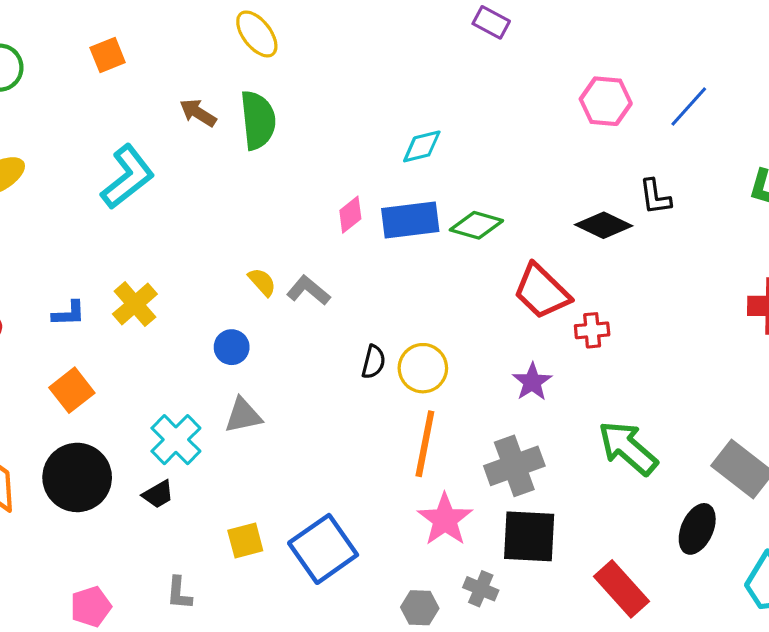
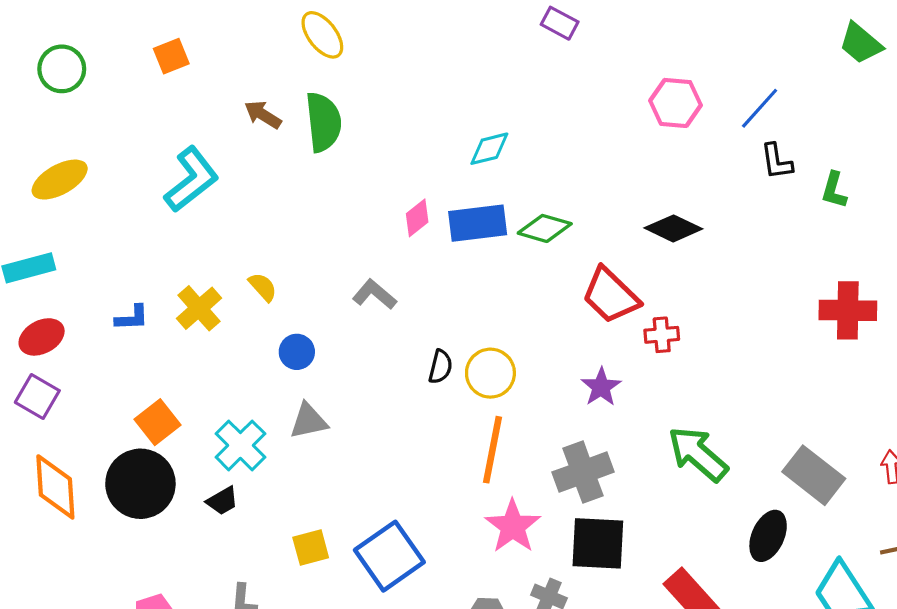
black L-shape: (655, 197) -> (777, 161), moved
yellow semicircle: (262, 282) -> (263, 287), moved
orange square: (72, 390) -> (157, 422), moved

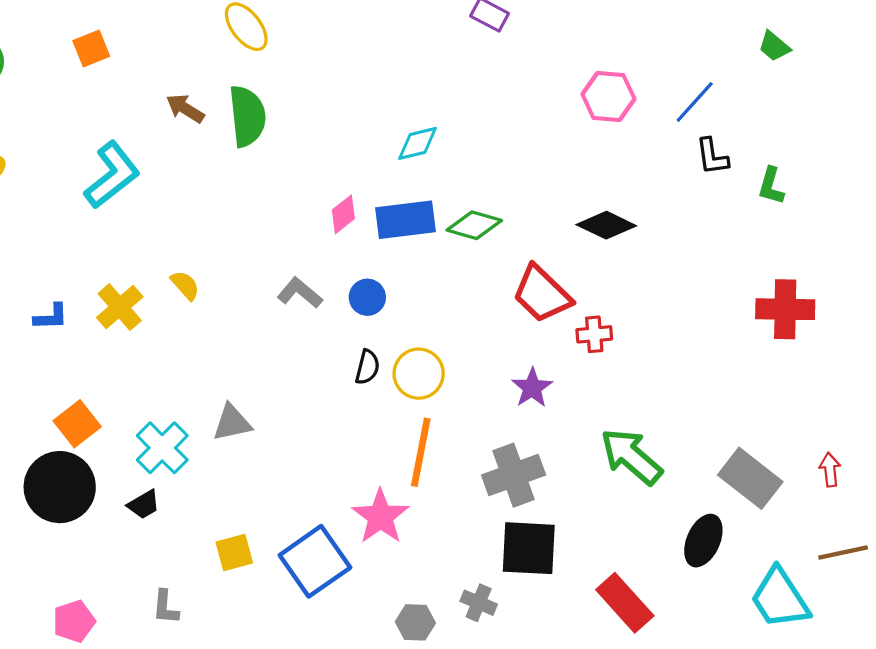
green trapezoid: (861, 43) -> (774, 46), moved, size x0.7
blue circle: (297, 352) -> (367, 297), moved
pink star: (513, 526) -> (380, 517), moved

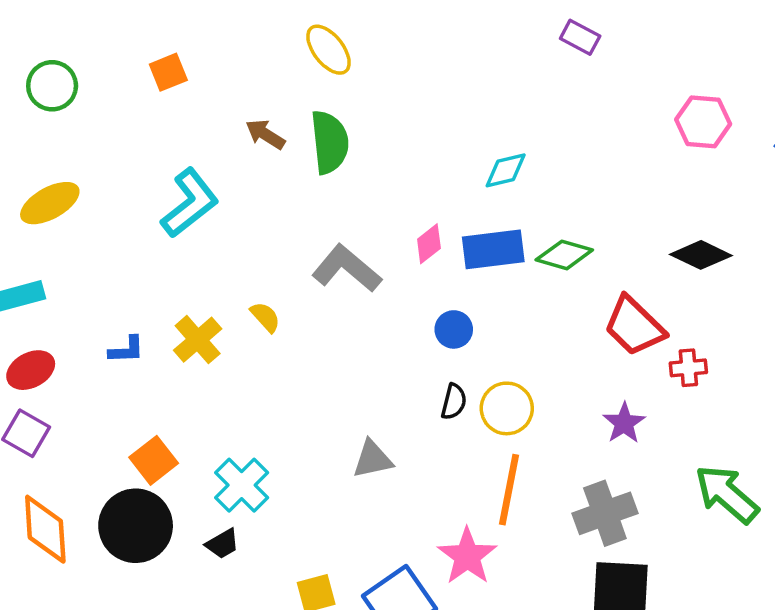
gray L-shape: (300, 293) -> (347, 269), moved, size x1.5
gray triangle: (232, 423) -> (373, 459), moved

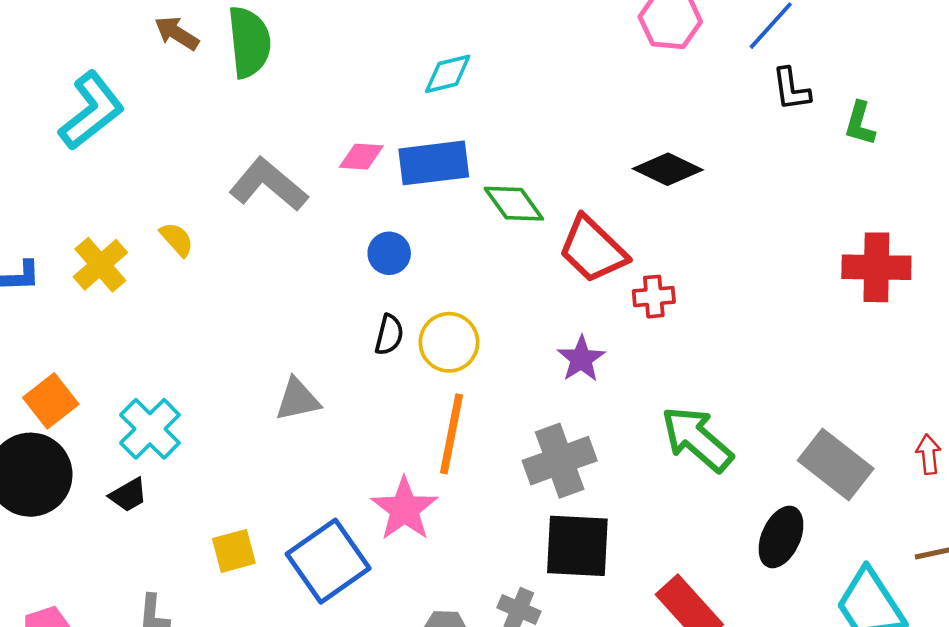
pink diamond: (429, 244) -> (361, 157), turned 42
green diamond: (564, 255) -> (514, 204), moved, turned 38

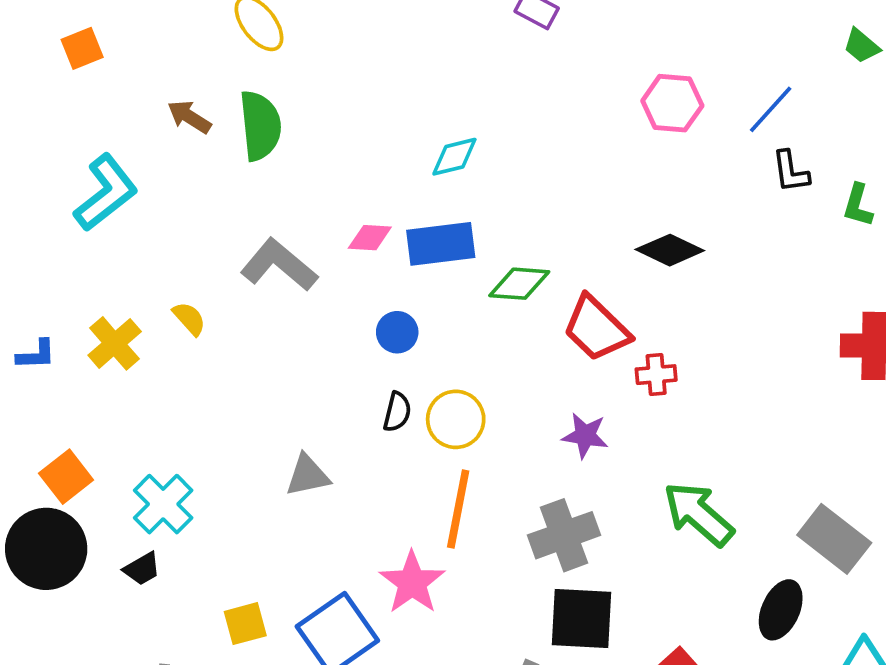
green diamond: (514, 204) -> (519, 284), turned -50
purple star: (581, 359) -> (585, 436), turned -30

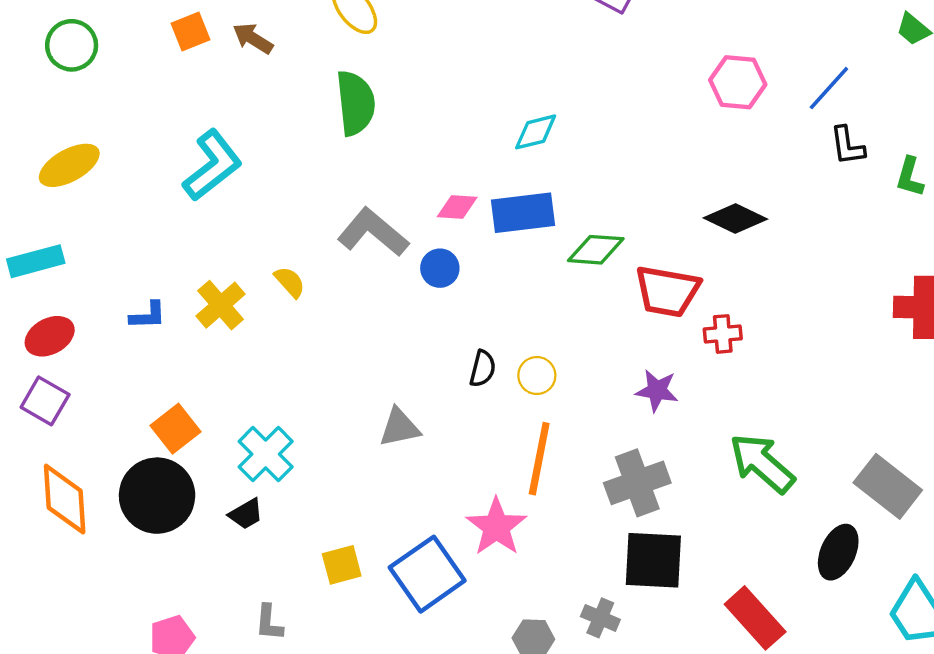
brown arrow: (189, 117) -> (253, 38), moved
red trapezoid: (596, 328) -> (667, 291), turned -34
blue circle: (397, 332) -> (440, 268), moved
yellow circle: (456, 419) -> (537, 376), size x0.7

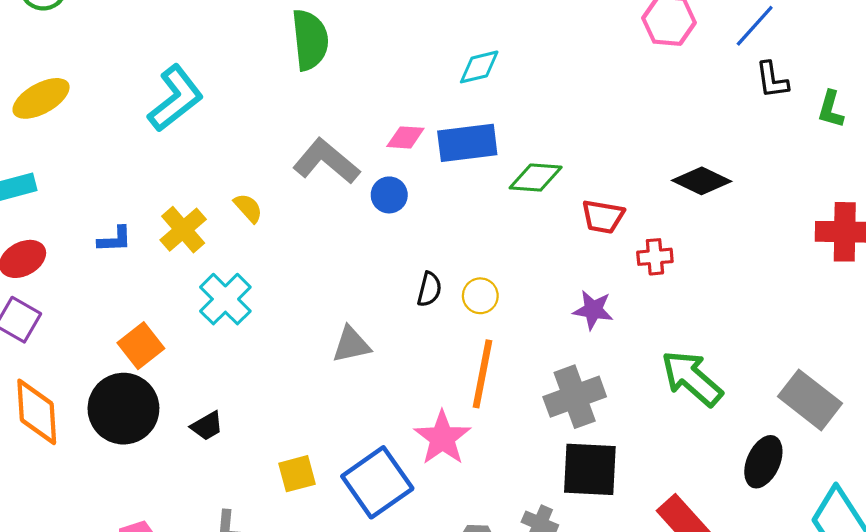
black diamond: (735, 218) -> (702, 181), moved
red trapezoid: (667, 291) -> (603, 217), size x0.7
cyan cross: (266, 454) -> (225, 299), moved

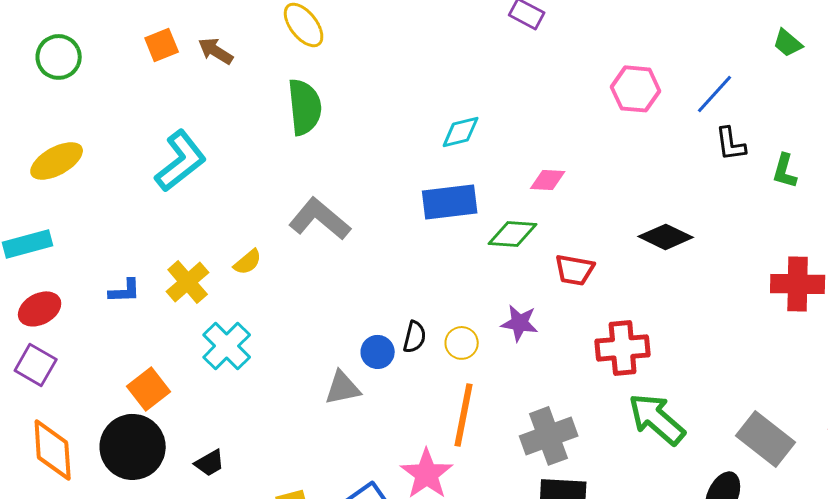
pink diamond: (405, 137) -> (548, 180), moved
blue circle: (389, 195) -> (378, 352), moved
yellow semicircle: (248, 208) -> (248, 262), turned 92
red cross: (655, 257) -> (623, 348), moved, size x1.6
purple star: (593, 310) -> (520, 323), moved

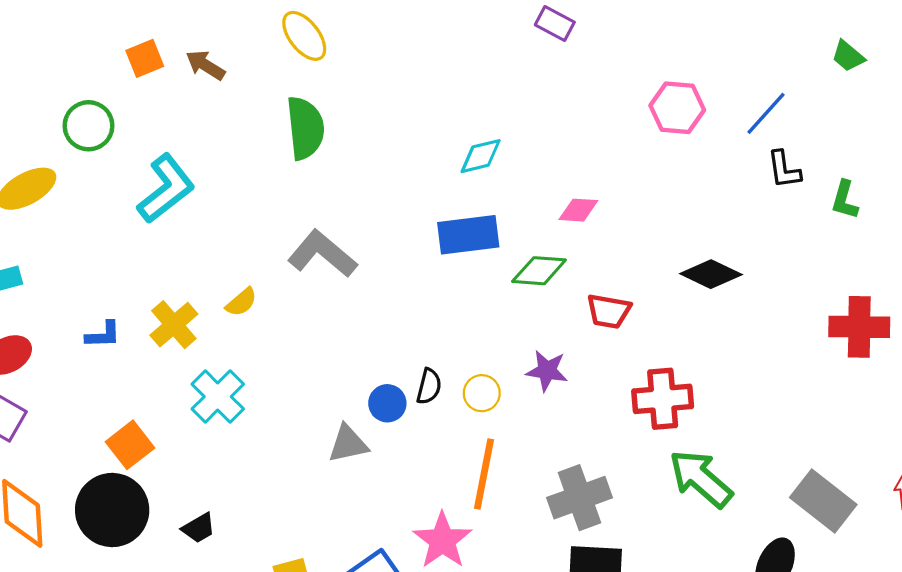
green circle: (59, 57) -> (89, 126), moved

